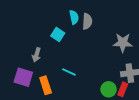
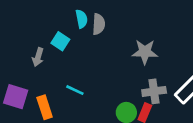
gray arrow: (36, 55) -> (38, 57), moved

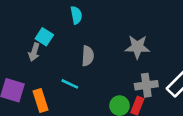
gray semicircle: (99, 24) -> (88, 56), moved
cyan square: (60, 41) -> (44, 37), moved

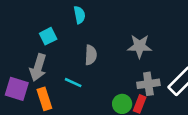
cyan square: (44, 37) -> (48, 36), turned 30
gray arrow: (34, 52) -> (38, 68), moved, size x1.5

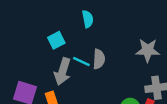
gray arrow: (38, 68) -> (63, 72), moved
cyan line: (73, 83) -> (81, 62), moved

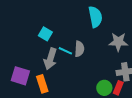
cyan semicircle: (88, 19) -> (95, 17), moved, size x1.5
cyan square: (56, 40) -> (45, 34), turned -32

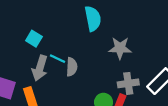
gray semicircle: (79, 49) -> (72, 67), moved

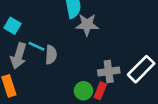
gray star: (120, 48) -> (87, 25), moved

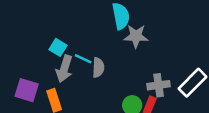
cyan square: (12, 26) -> (58, 47), moved

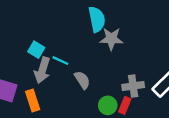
gray semicircle: (98, 68) -> (82, 80), moved, turned -36

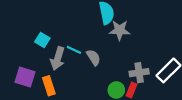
cyan square: (36, 50) -> (42, 40), moved
gray semicircle: (82, 80) -> (93, 57), moved

